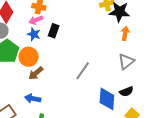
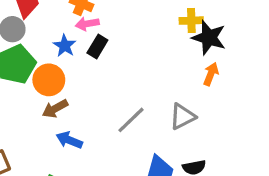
pink arrow: (36, 20) -> (87, 24), moved
gray triangle: (126, 61) -> (182, 117), moved
blue arrow: (33, 99) -> (69, 140), moved

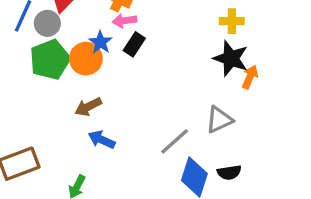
black star: (209, 38) -> (231, 58), moved
orange circle: (49, 80) -> (86, 59), moved
gray line: (131, 120) -> (175, 141), moved

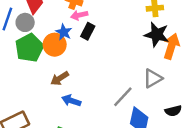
orange arrow: (250, 77) -> (171, 46), size x1.5
black semicircle: (229, 172) -> (173, 111), moved

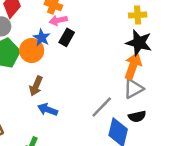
orange arrow: (171, 46) -> (133, 66), moved
brown arrow: (60, 78) -> (36, 86), turned -36
black semicircle: (173, 111) -> (137, 116), moved

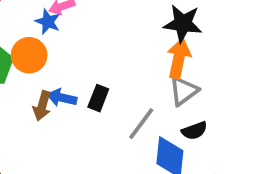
black rectangle: (67, 37) -> (98, 98), moved
blue star: (42, 38) -> (48, 22), moved
blue arrow: (48, 110) -> (62, 98), moved

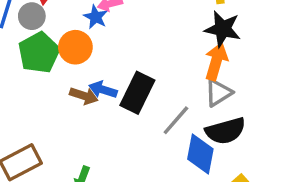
black rectangle: (98, 98) -> (137, 93), size x1.6
brown arrow: (42, 106) -> (84, 96), turned -92
black semicircle: (194, 131) -> (225, 131), size x1.6

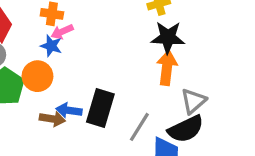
gray triangle: (218, 93) -> (193, 101), moved

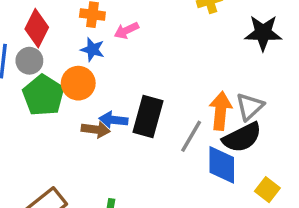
pink arrow: (62, 32) -> (126, 30), moved
black star: (168, 37) -> (263, 33), moved
orange arrow: (167, 68) -> (221, 111), moved

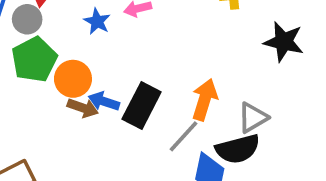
orange circle: (78, 83) -> (73, 79), moved
orange arrow: (221, 111) -> (205, 100), moved

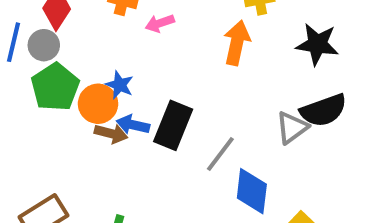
blue star: (97, 21) -> (120, 85), moved
orange arrow: (205, 100) -> (237, 43), moved
black semicircle: (238, 149) -> (324, 110), moved

